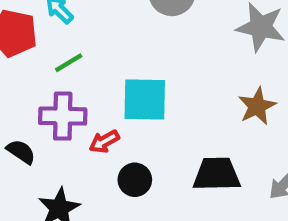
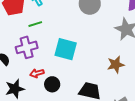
purple cross: (63, 116) -> (27, 47), turned -30
red arrow: (104, 142) -> (37, 73), moved

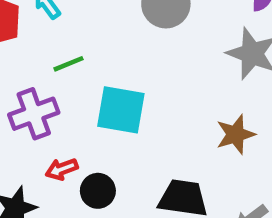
green line: (35, 24) -> (69, 64), moved

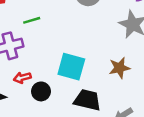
cyan square: (121, 110) -> (71, 67), moved

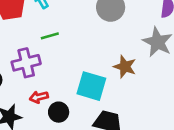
brown star: (119, 68) -> (125, 67), moved, turned 30

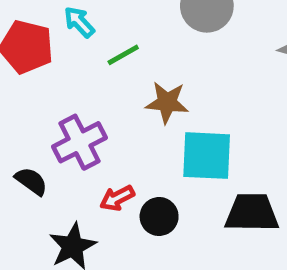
green line: (50, 36) -> (123, 55), moved
brown star: (125, 67) -> (167, 102), moved

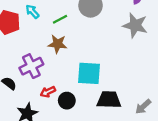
green line: (123, 55) -> (60, 19), moved
brown star: (167, 102) -> (58, 44), moved

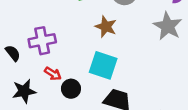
brown star: (58, 44) -> (106, 27), moved
red arrow: (48, 92) -> (53, 74), turned -136

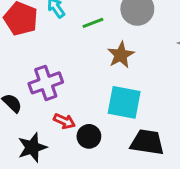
brown star: (106, 27) -> (121, 55), turned 30

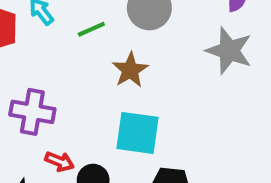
purple cross: (46, 83) -> (32, 112), turned 32

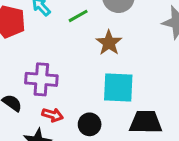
red arrow: (59, 161) -> (52, 115), moved

